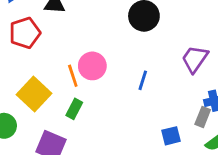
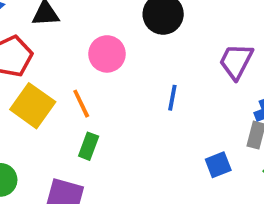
pink circle: (92, 66) -> (107, 54), moved
yellow square: (34, 94) -> (33, 106), moved

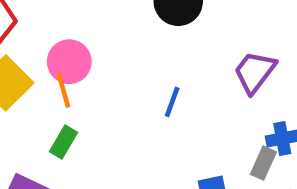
pink circle: (107, 54) -> (69, 62), moved

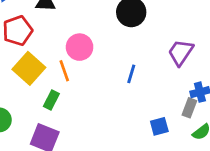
pink circle: (69, 62) -> (80, 47), moved
green rectangle: (63, 142) -> (51, 100), moved

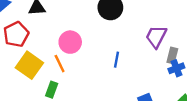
gray rectangle: (189, 108) -> (172, 56), moved

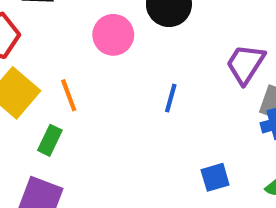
pink circle: (70, 42) -> (113, 35), moved

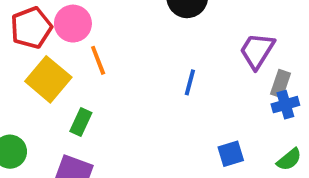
pink circle: (113, 35) -> (73, 24), moved
orange line: (69, 95) -> (98, 60), moved

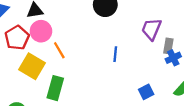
green rectangle: (81, 122) -> (55, 88), size x1.5

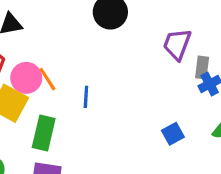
pink circle: (41, 31) -> (26, 78), moved
blue line: (115, 54) -> (86, 97), moved

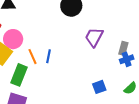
purple trapezoid: (177, 44) -> (94, 37), moved
orange line: (47, 79) -> (33, 57), moved

